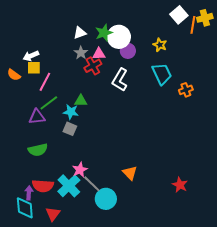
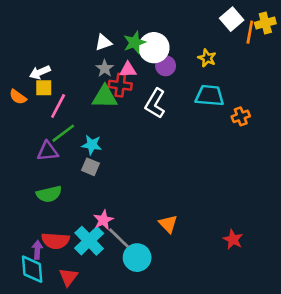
red cross: (93, 66) -> (120, 85), turned 36
cyan trapezoid: (162, 74) -> (210, 96), turned -60
green triangle: (81, 101) -> (105, 97), moved, size x1.5

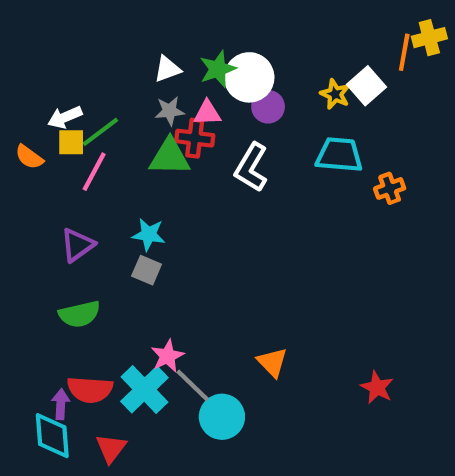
white square: (232, 19) -> (366, 86), moved
gray star: (105, 68) -> (170, 111), turned 30
green line: (63, 133) -> (100, 132), moved
purple triangle: (48, 151) -> (77, 245), turned -30

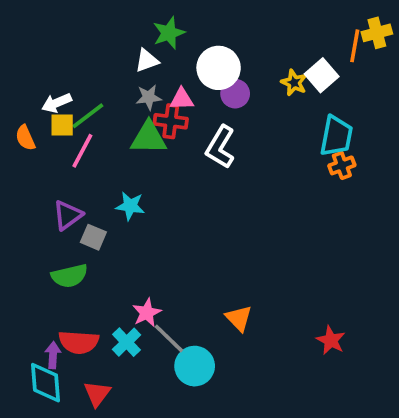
green star: (218, 69) -> (169, 33), moved
cyan trapezoid: (339, 155) -> (336, 136), moved, turned 96
orange semicircle: (29, 157) -> (25, 138), turned 30
gray square: (147, 270) -> (93, 237), moved
cyan cross: (144, 390) -> (127, 342), size x0.7

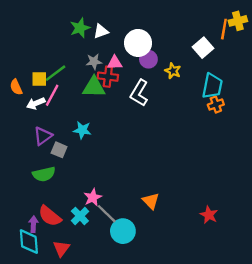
green star: (169, 33) -> (80, 28), moved
white triangle: (147, 61) -> (101, 31), moved
yellow star: (294, 83) -> (173, 71), moved
white arrow: (57, 103) -> (36, 103), moved
red semicircle: (79, 342) -> (50, 216), turned 35

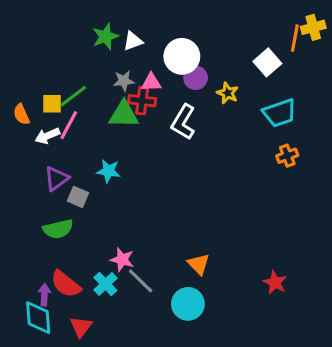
cyan trapezoid: (212, 86) -> (280, 113), turned 60
orange cross: (216, 105) -> (287, 156), moved
pink star: (93, 197) -> (122, 260), turned -30
cyan circle: (123, 231) -> (188, 304), moved

